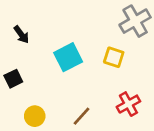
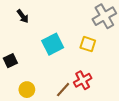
black arrow: (21, 34) -> (23, 16), moved
red cross: (128, 104) -> (83, 80), moved

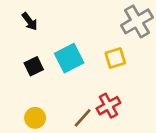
yellow square: (88, 44) -> (115, 58), turned -35
black square: (10, 61) -> (34, 66), moved

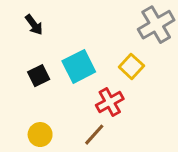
yellow square: (115, 58) -> (131, 66), turned -30
red cross: (108, 106) -> (110, 102), moved

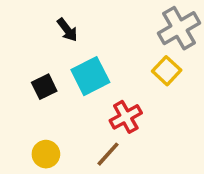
black arrow: (34, 25) -> (67, 30), moved
yellow square: (131, 66) -> (167, 71), moved

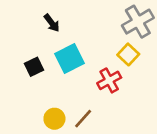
red cross: (126, 117) -> (109, 80), moved
yellow circle: (46, 154) -> (54, 119), moved

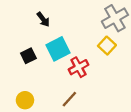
red cross: (109, 80) -> (78, 67), moved
yellow circle: (54, 119) -> (25, 100), moved

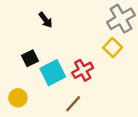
cyan square: (58, 49) -> (53, 73), moved
yellow circle: (25, 100) -> (18, 98), moved

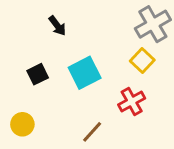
red cross: (83, 70) -> (132, 102), moved
cyan square: (53, 73) -> (85, 73), moved

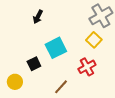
black arrow: (57, 26) -> (38, 17), turned 64
black square: (38, 74) -> (34, 64), moved

